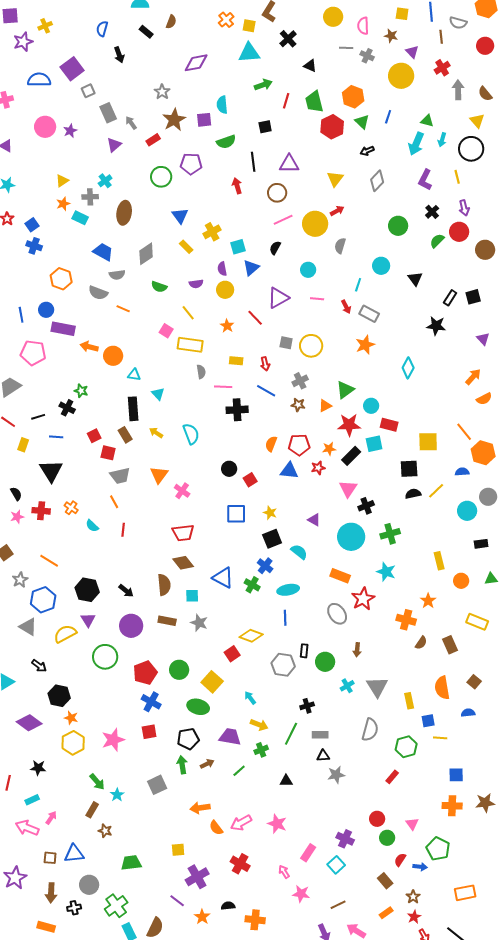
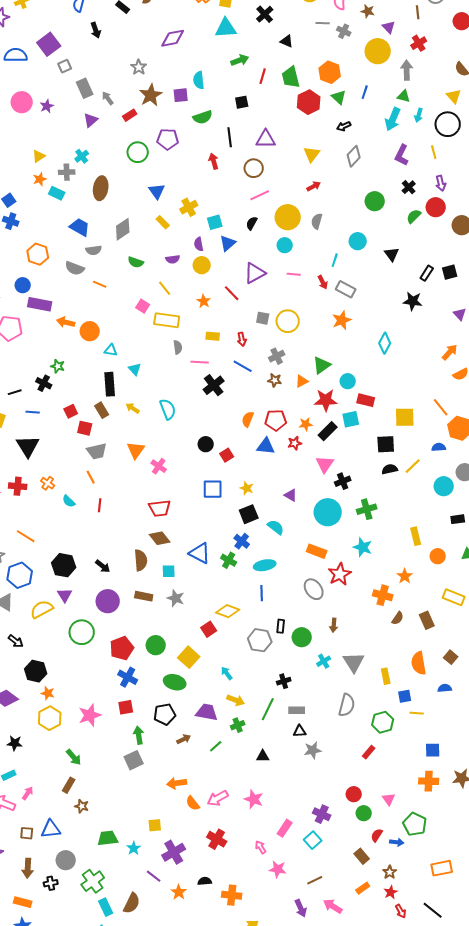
gray arrow: (458, 90) -> (407, 70), moved
yellow circle: (315, 224) -> (288, 217), moved
black cross: (237, 410) -> (214, 385), turned -35
green arrow: (182, 765) -> (139, 735), moved
cyan star: (117, 795) -> (134, 848), moved

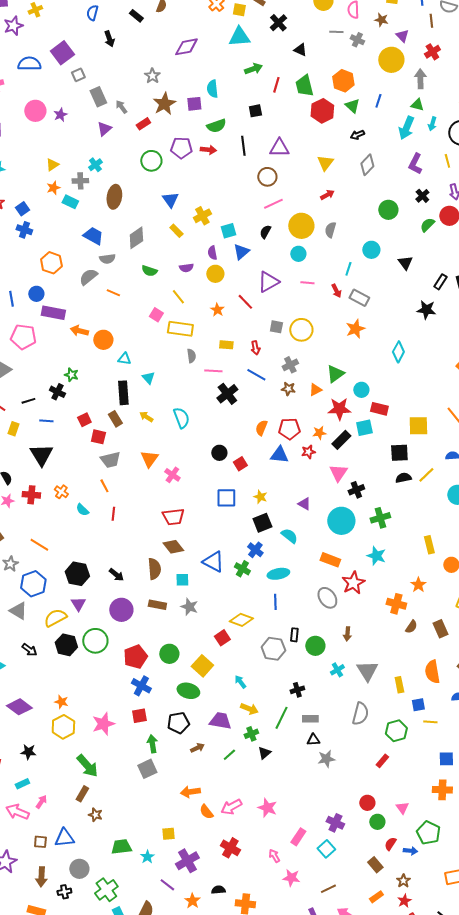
red arrow: (214, 161) -> (208, 150), moved, turned 112
gray semicircle: (75, 268) -> (88, 277), turned 120
black hexagon: (36, 671) -> (66, 645), moved
black triangle: (263, 756) -> (264, 753), moved, turned -40
green arrow: (74, 757) -> (87, 766), size x1.4

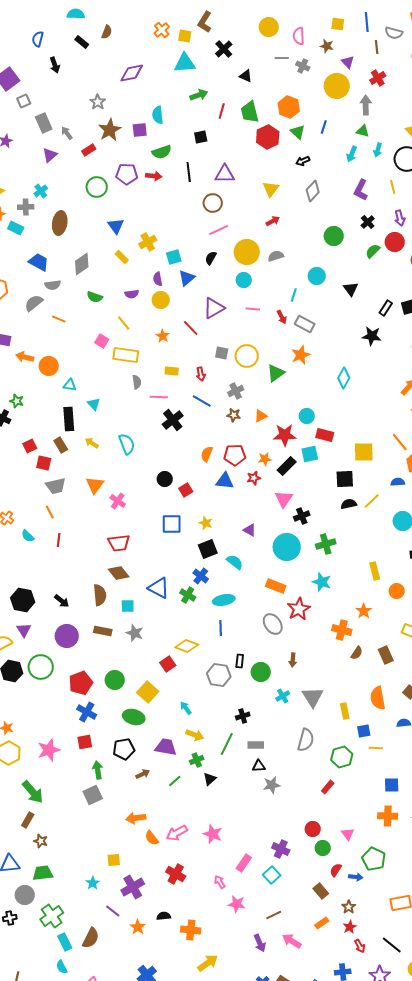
cyan arrow: (406, 128) -> (352, 154), size x0.7
gray semicircle: (330, 230) -> (276, 256), turned 56
green triangle: (335, 374) -> (276, 373), moved
green trapezoid: (121, 847) -> (43, 873), moved

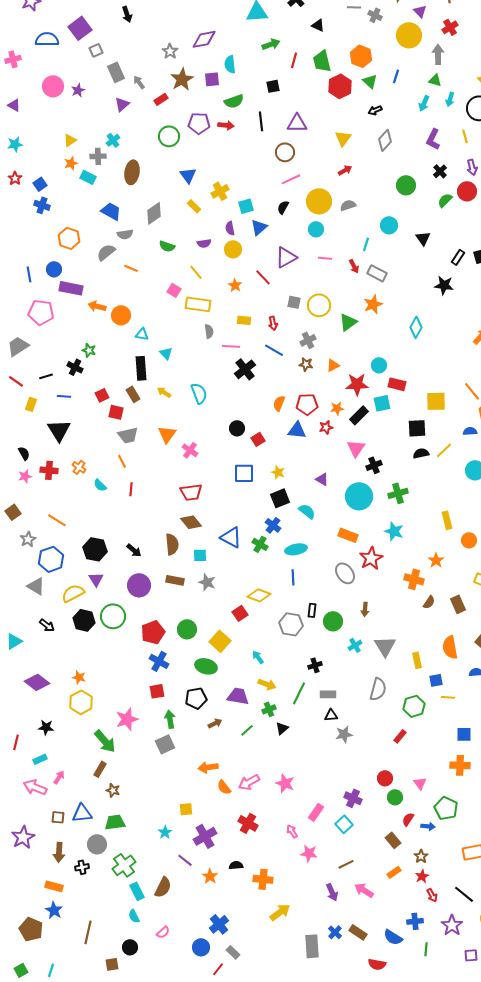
purple diamond: (132, 73) -> (204, 39), moved
pink star: (49, 750) -> (127, 719), moved

